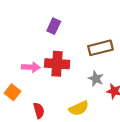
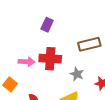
gray star: (96, 79) -> (77, 74), moved

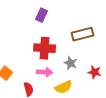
pink arrow: (27, 62) -> (45, 72), moved

